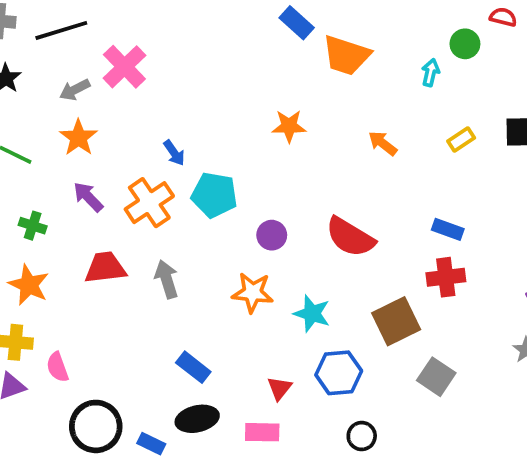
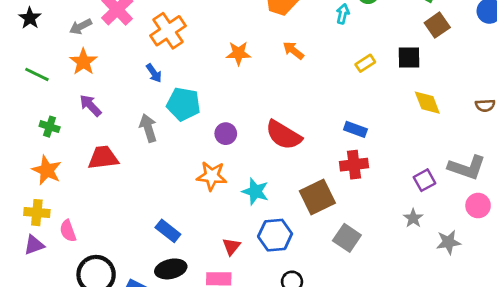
orange arrow: (383, 143) -> (293, 50), moved
orange cross: (149, 203) -> (168, 31), moved
gray arrow: (167, 279) -> (148, 128), moved

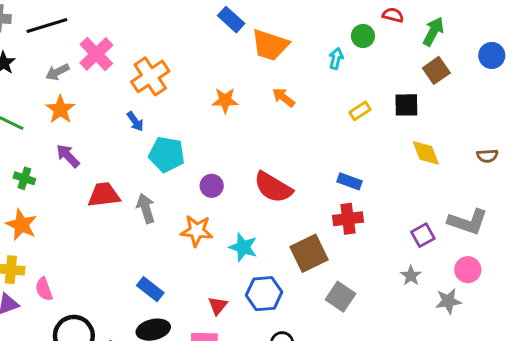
gray arrow: (148, 128) -> (146, 208), moved
red trapezoid: (103, 158) -> (104, 195), moved
pink circle: (478, 206) -> (468, 270), moved

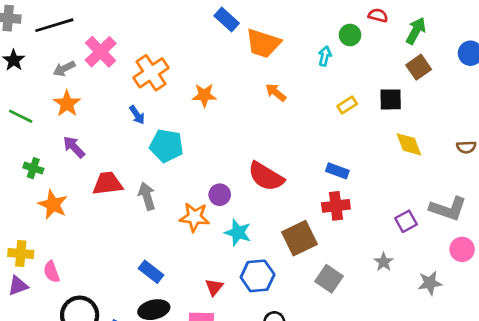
orange star: (225, 100) -> (204, 95), moved
purple circle: (212, 186) -> (220, 195), moved
orange star: (21, 225) -> (53, 205), moved
pink circle: (468, 270) -> (462, 249), moved
gray star: (411, 276) -> (384, 262), moved

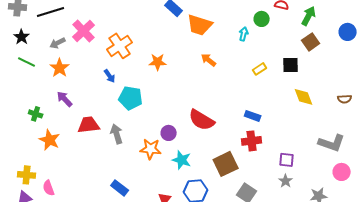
green line: (21, 116) -> (27, 62), moved
purple square: (406, 221) -> (287, 160), moved, turned 35

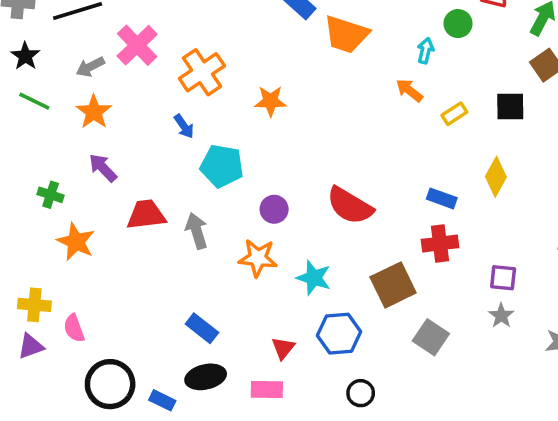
orange arrow: (209, 60) -> (409, 90), moved
yellow diamond: (304, 97) -> (496, 177), moved, turned 50
purple circle: (169, 133) -> (274, 209), moved

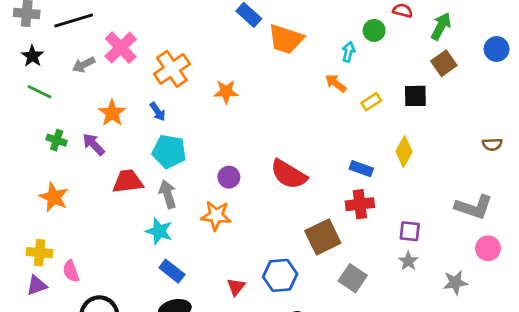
orange star: (94, 112) -> (112, 113), moved
cyan pentagon: (222, 166) -> (169, 152), moved
green cross: (51, 195) -> (57, 140), moved
orange star: (76, 242) -> (54, 197), moved
cyan star: (314, 278) -> (159, 231), moved

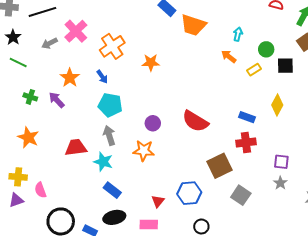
green circle: (374, 30) -> (266, 49), moved
red trapezoid: (128, 181) -> (76, 148), moved

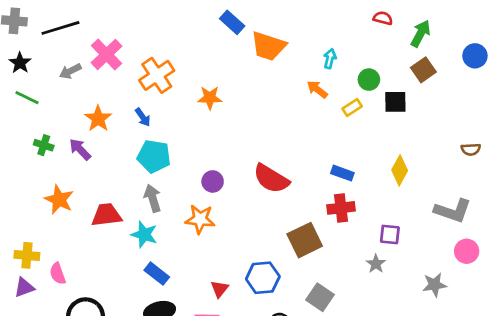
yellow diamond: (277, 105) -> (400, 170), moved
orange star: (28, 137) -> (59, 200), moved
gray star: (280, 183) -> (376, 264), moved
gray square: (241, 195) -> (320, 297), moved

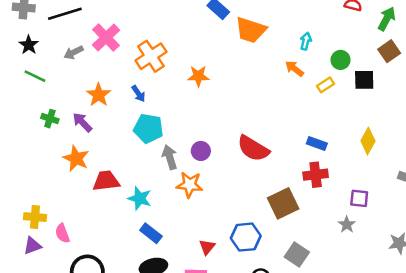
gray arrow: (153, 198) -> (170, 157), moved
orange star: (59, 200) -> (76, 158), moved

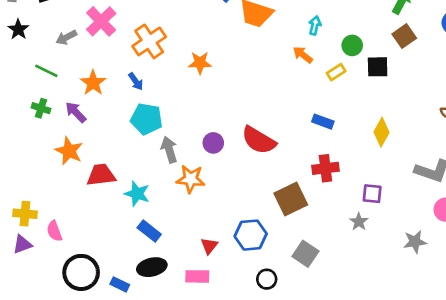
green line: (35, 76) -> (46, 71), moved
blue rectangle: (317, 143) -> (323, 122), moved
purple circle: (201, 151) -> (213, 143), moved

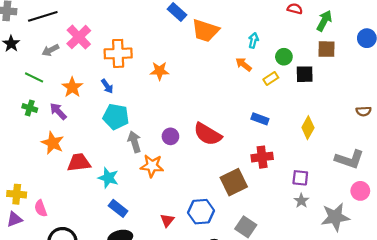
brown square: (404, 36) -> (326, 49), turned 36
orange cross: (149, 41) -> (118, 53), turned 32
gray star: (359, 222) -> (301, 201), moved
gray star: (415, 242) -> (335, 217), size x1.5

